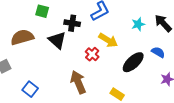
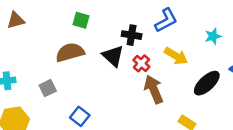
green square: (42, 11) -> (81, 20), moved
red cross: (92, 54) -> (141, 63), moved
brown arrow: (78, 82) -> (154, 89), moved

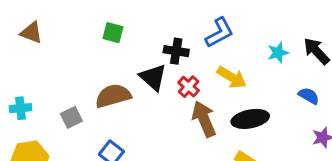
brown triangle: (16, 20) -> (31, 33), turned 36
brown semicircle: (70, 52) -> (113, 96), moved
black ellipse: (207, 83) -> (250, 119), moved, turned 32

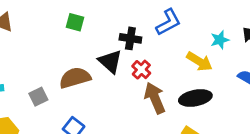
yellow arrow: (232, 77) -> (199, 61), moved

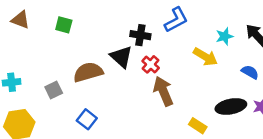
green square: (75, 22) -> (64, 25), moved
black ellipse: (195, 98) -> (231, 107), moved

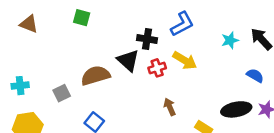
green square: (64, 25) -> (82, 18), moved
yellow arrow: (205, 57) -> (185, 60), moved
red cross: (151, 64) -> (157, 68), turned 30
brown arrow: (163, 91) -> (170, 107), moved, size x0.6

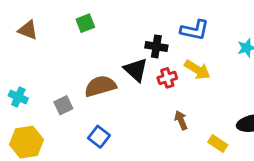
green square: (82, 18) -> (85, 23), turned -36
blue L-shape: (182, 24) -> (195, 30), turned 40
cyan cross: (20, 86) -> (18, 97), turned 30

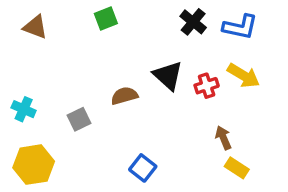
black cross: (156, 46) -> (193, 22), moved, turned 30
brown semicircle: (100, 86) -> (124, 96), size x0.7
blue square: (99, 137) -> (143, 168), moved
yellow rectangle: (218, 144) -> (237, 168), moved

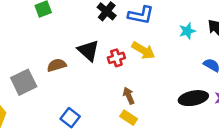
gray square: (79, 119) -> (24, 82), size x1.5
yellow rectangle: (237, 168) -> (129, 118), moved

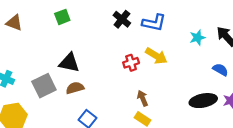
black triangle: (88, 50) -> (69, 63), moved, turned -30
brown semicircle: (57, 65) -> (75, 88), moved

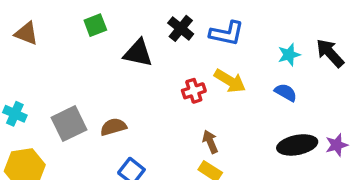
black triangle: (69, 63) -> (138, 53), moved
blue semicircle: (220, 70) -> (286, 92), moved

